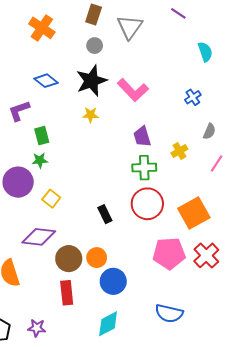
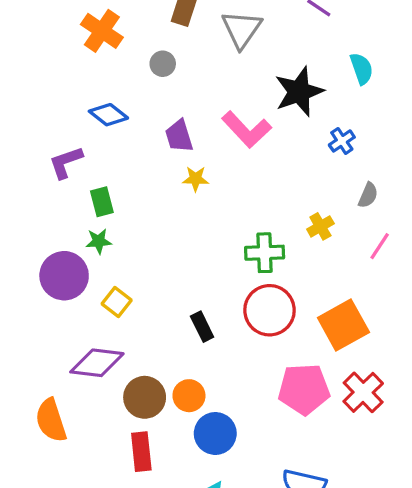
gray circle: (95, 46) -> (163, 64), moved
black star: (91, 81) -> (299, 92), moved
yellow star: (90, 115) -> (196, 179), moved
purple trapezoid: (142, 137) -> (179, 136), moved

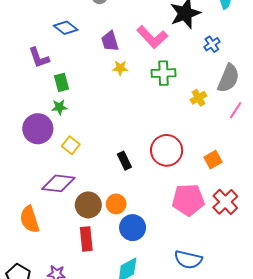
purple L-shape: (66, 162) -> (39, 58), turned -90
gray semicircle: (368, 195) -> (228, 78), size x1.8
green cross: (265, 253) -> (163, 73), moved
orange square: (343, 325) -> (213, 160), size x0.6

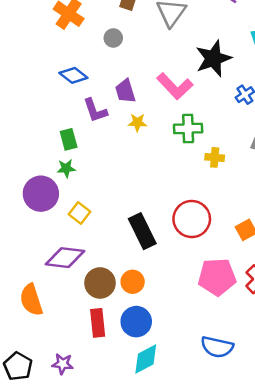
purple L-shape: (39, 58) -> (95, 110), moved
yellow cross: (199, 98) -> (215, 157), moved, turned 35
black rectangle: (124, 161) -> (142, 231), size x1.6
blue circle: (133, 228) -> (136, 322), moved

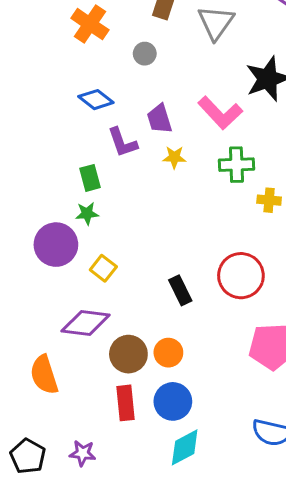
black rectangle: (142, 231) -> (180, 290), size x0.7

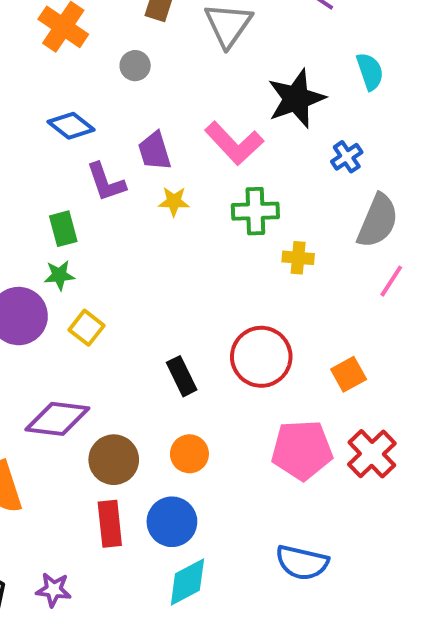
yellow square: (103, 268) -> (87, 328), moved
orange circle: (168, 353) -> (189, 454), moved

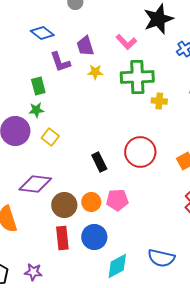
pink L-shape: (234, 143) -> (126, 42), size x0.7
green cross: (255, 211) -> (137, 77), size x1.4
pink pentagon: (302, 450) -> (117, 200), moved, size x0.7
orange circle: (189, 454) -> (91, 202), moved
cyan diamond: (187, 582) -> (117, 266), moved

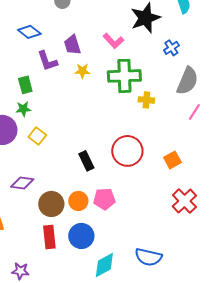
purple diamond: (35, 184) -> (22, 183), size x0.7

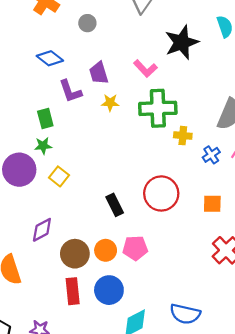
blue cross: (171, 48) -> (211, 155), moved
orange square: (172, 160) -> (212, 204), turned 30
purple diamond: (22, 183) -> (42, 230), turned -35

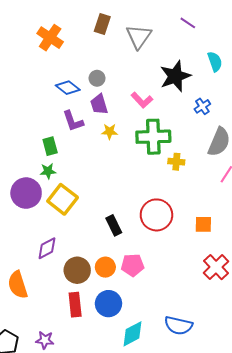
gray circle: (87, 23) -> (97, 78), moved
blue diamond: (50, 58) -> (68, 88), moved
blue cross: (211, 155) -> (202, 106), moved
yellow square: (59, 176) -> (63, 199), size x1.6

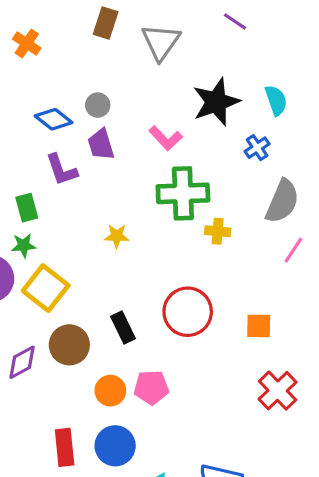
orange cross: (50, 38) -> (27, 44), size x0.7
cyan semicircle: (215, 62) -> (276, 100), moved
yellow star: (110, 131) -> (117, 236), moved
brown circle: (77, 270) -> (69, 345), moved

